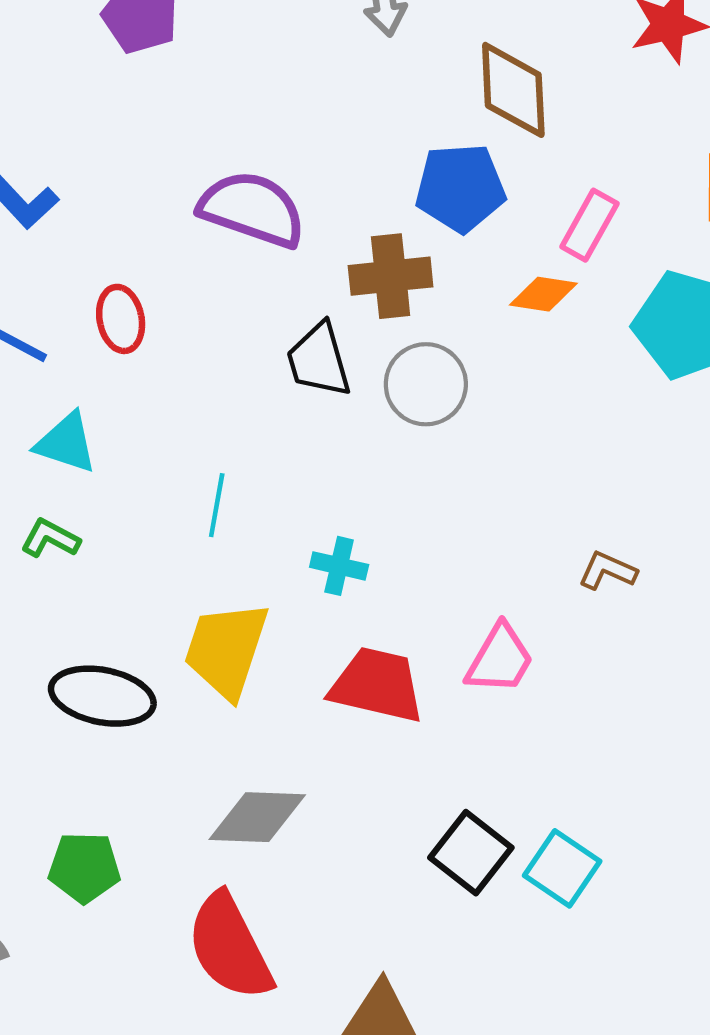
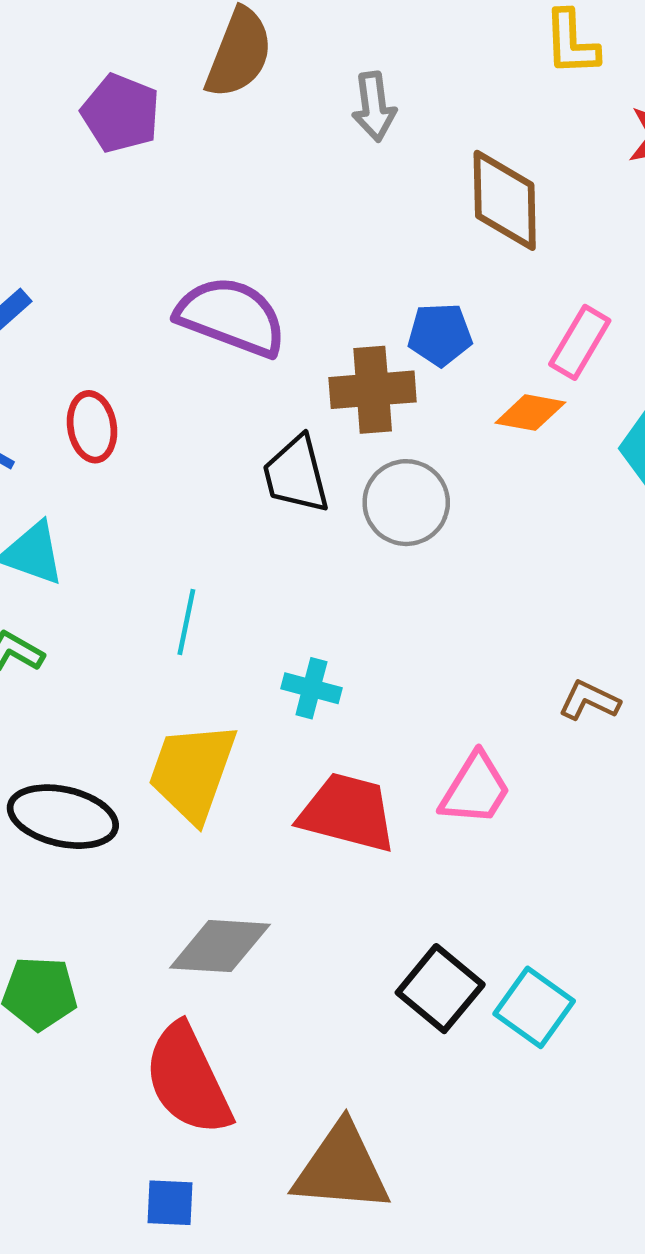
blue pentagon: (460, 188) -> (440, 334), moved, size x0.7

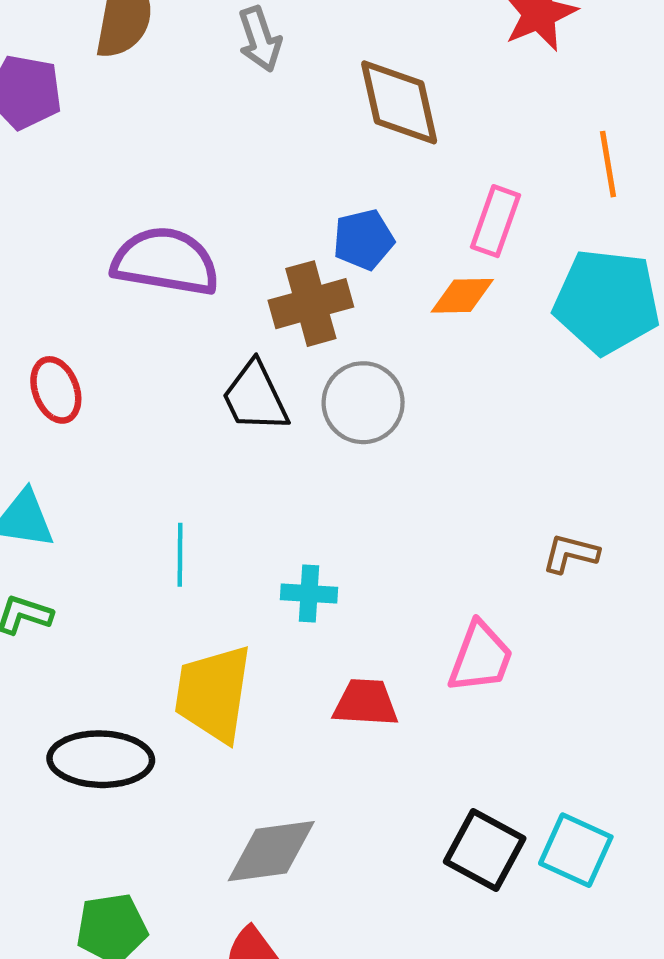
red trapezoid: (348, 813) -> (366, 703), size x0.7

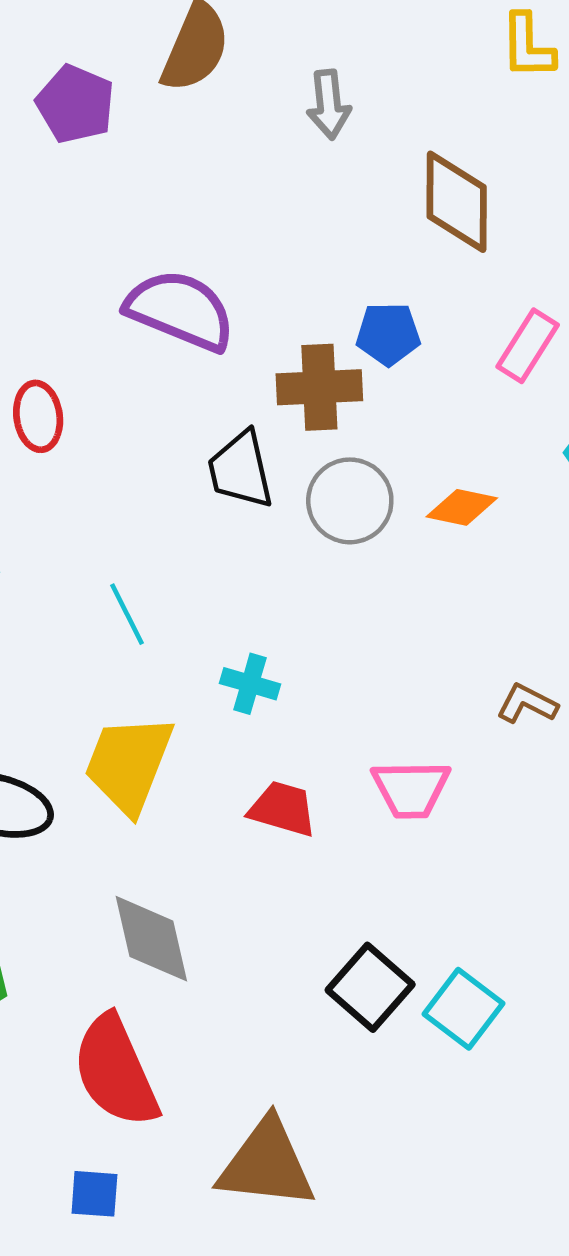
orange diamond: (462, 296) -> (462, 507), moved
cyan line: (180, 555) -> (127, 614), turned -40
pink trapezoid: (481, 657) -> (411, 789), turned 56
gray diamond: (271, 851) -> (151, 939), turned 72

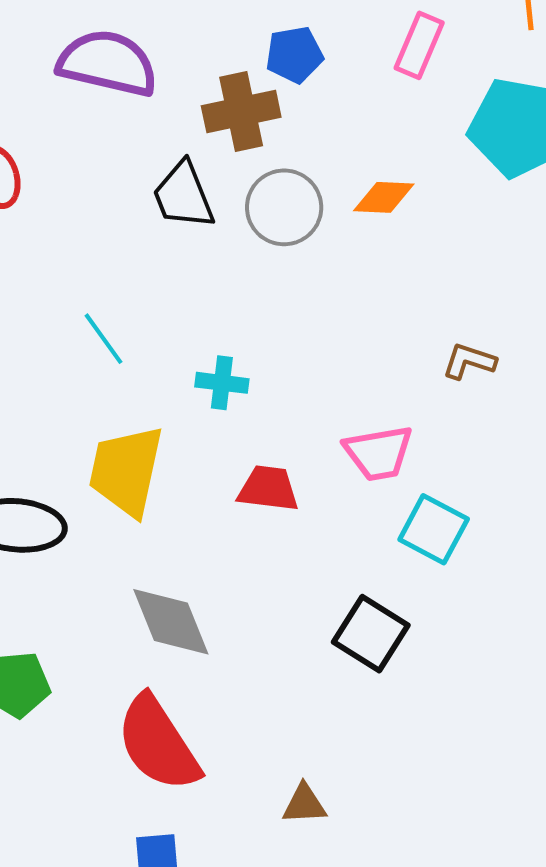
cyan square: (464, 1009) -> (434, 529), moved
brown triangle: (267, 1164) -> (304, 804), size x0.5

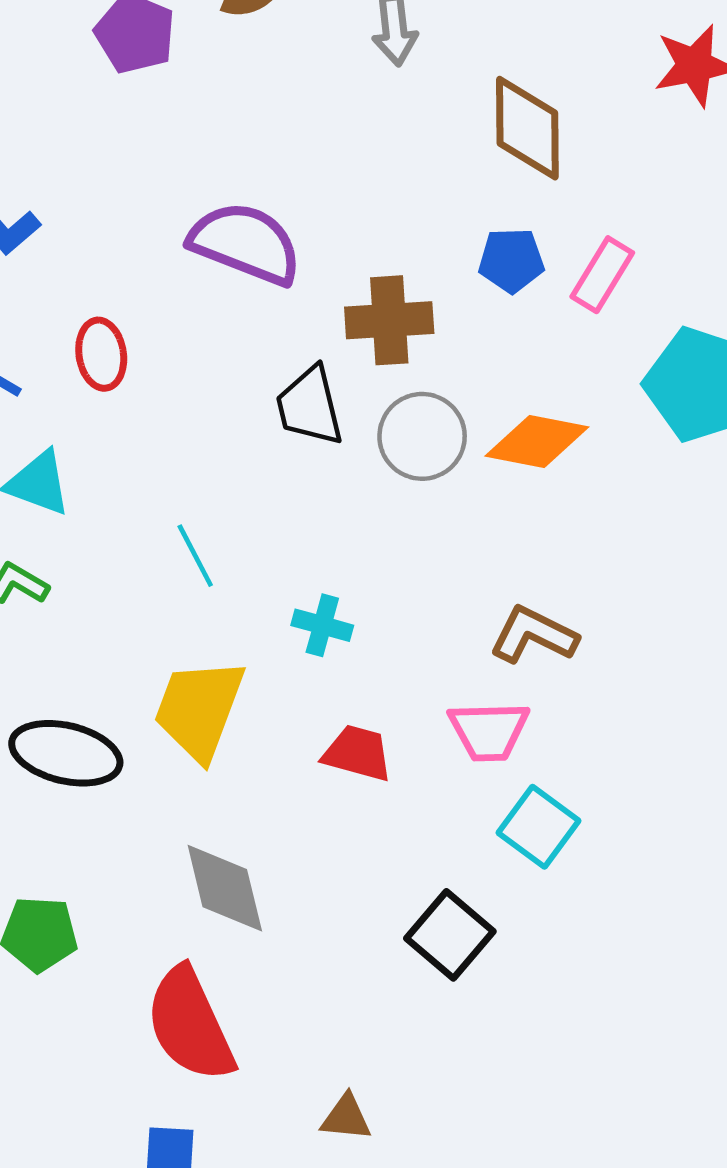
blue pentagon: (294, 55) -> (511, 260), moved
orange diamond: (384, 197) -> (537, 441), size x1.4
brown L-shape: (469, 361) -> (534, 635), moved, size x1.4

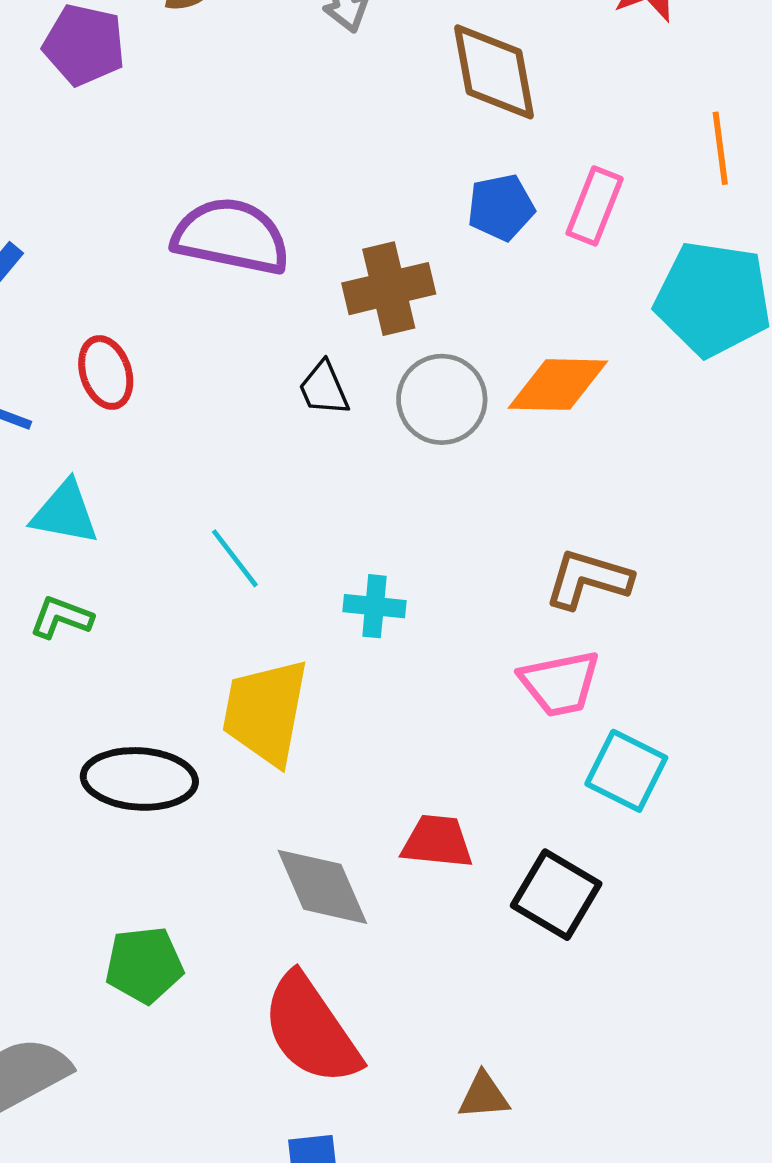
black trapezoid: (310, 406) -> (324, 389), size x0.7
red trapezoid: (358, 753) -> (437, 842), moved

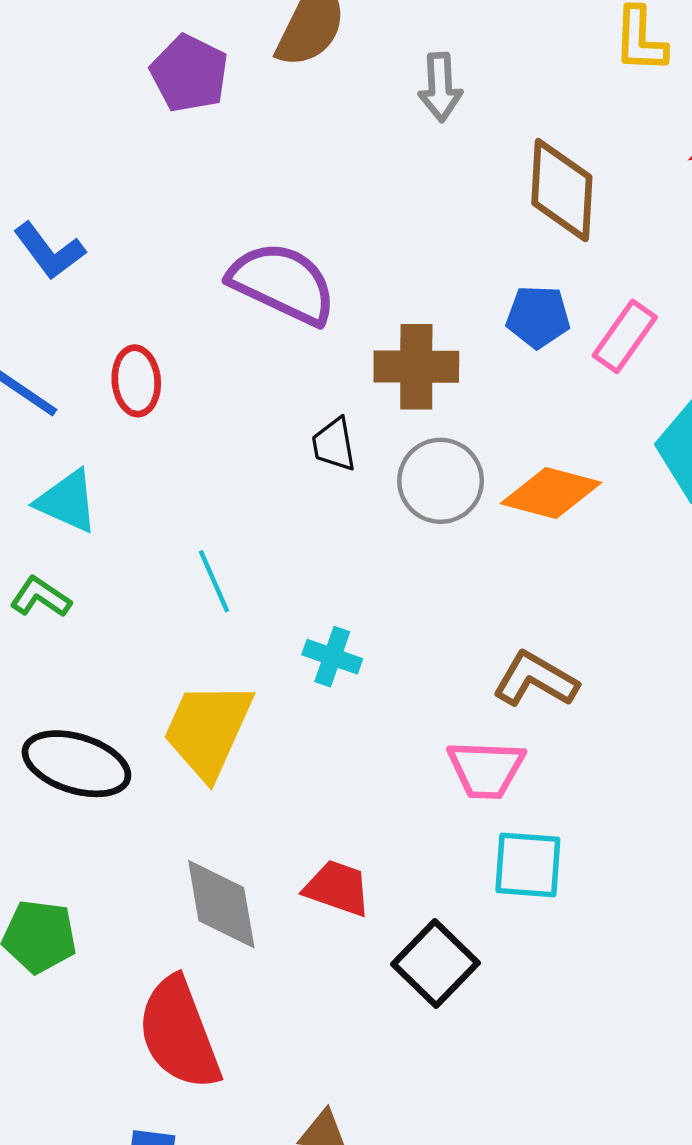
cyan square: (626, 771) -> (528, 865), turned -36

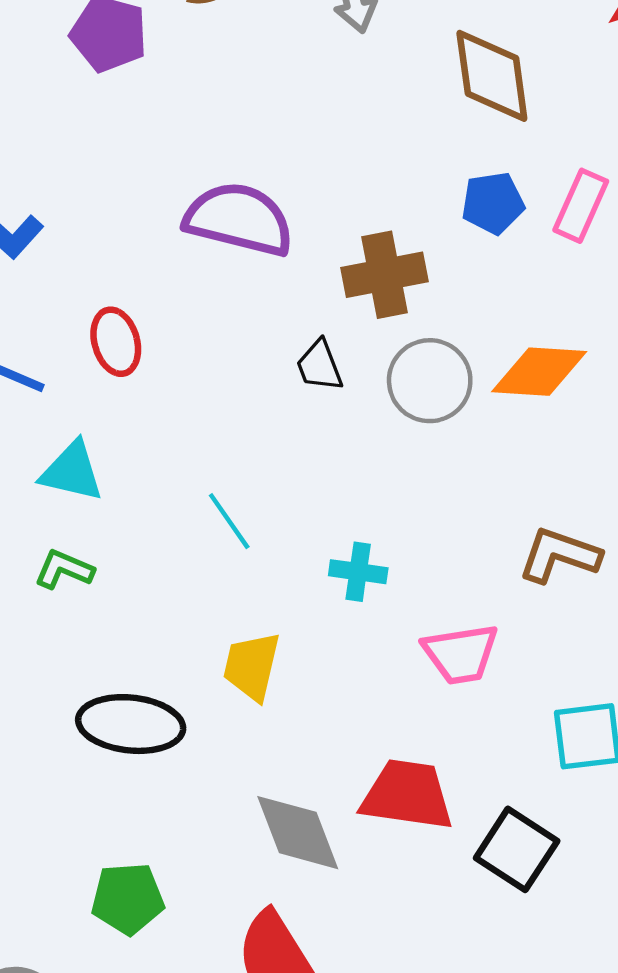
yellow trapezoid: (208, 730) -> (252, 666), size x0.7
pink trapezoid: (486, 769) -> (461, 654), moved
red trapezoid: (337, 888) -> (407, 795), size x1.4

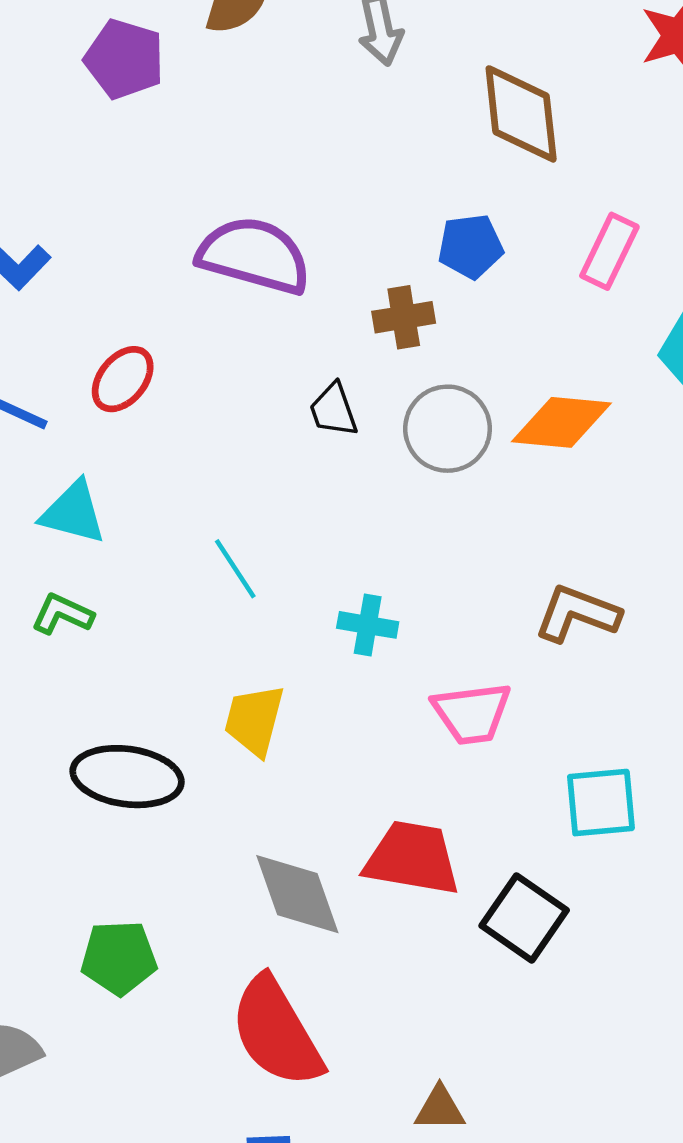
blue pentagon: (493, 203) -> (470, 246), moved
brown cross: (384, 275) -> (404, 317), size x0.7
red ellipse: (116, 342) -> (123, 379), turned 54

